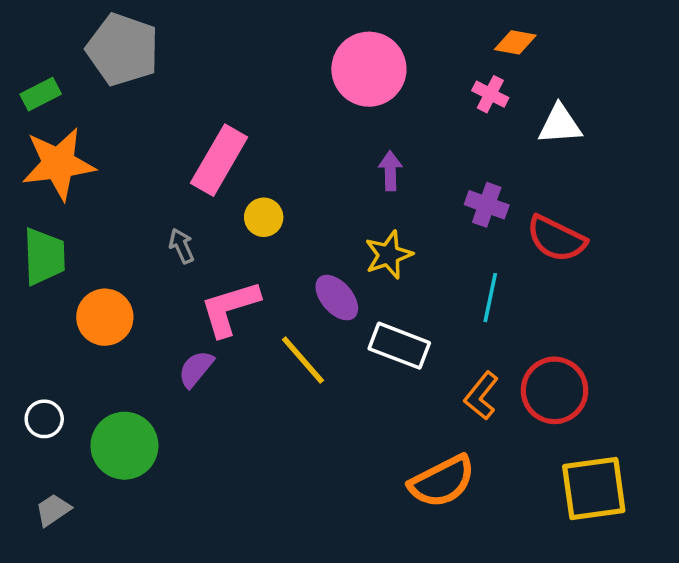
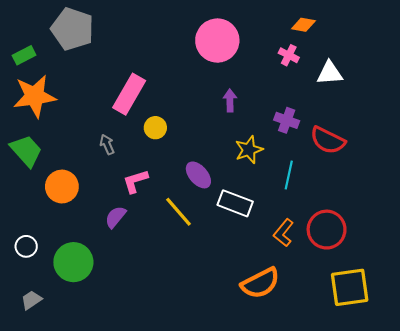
yellow star: (389, 255) -> (249, 150), moved
green trapezoid: (44, 257) -> (26, 151), turned -40
pink L-shape: (230, 308) -> (135, 181), size x0.7

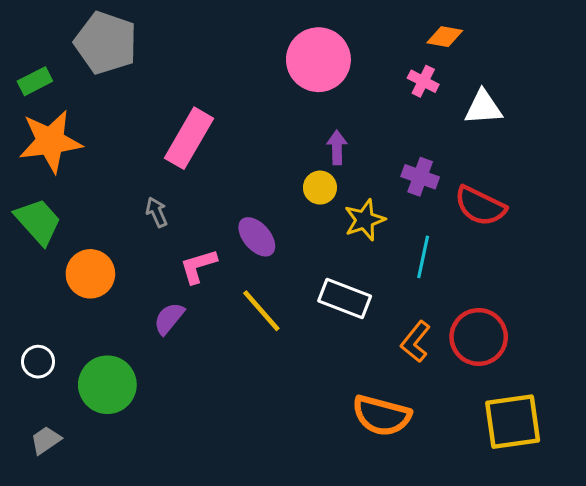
yellow circle: (155, 128) -> (320, 188), moved
purple ellipse: (198, 175) -> (257, 237), moved
orange semicircle: (260, 283) -> (382, 416), turned 42

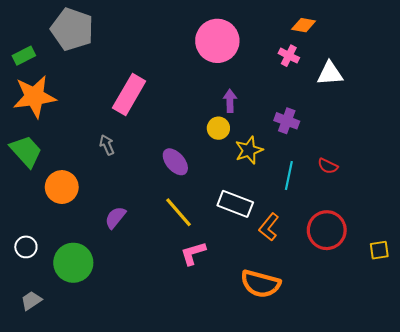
red semicircle: (480, 206) -> (328, 166), moved, size x0.6
pink L-shape: (198, 266) -> (193, 253), moved
orange L-shape: (415, 342) -> (269, 227), moved
yellow square: (513, 422) -> (379, 250), moved, size x0.5

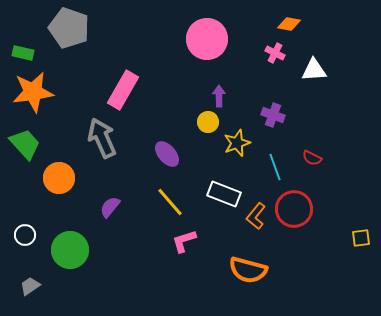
green rectangle: (24, 56) -> (23, 53), turned 40
gray arrow: (107, 145) -> (102, 138), size x2.0
cyan line: (289, 175) -> (275, 167), turned -32
red circle: (327, 230) -> (294, 209), moved

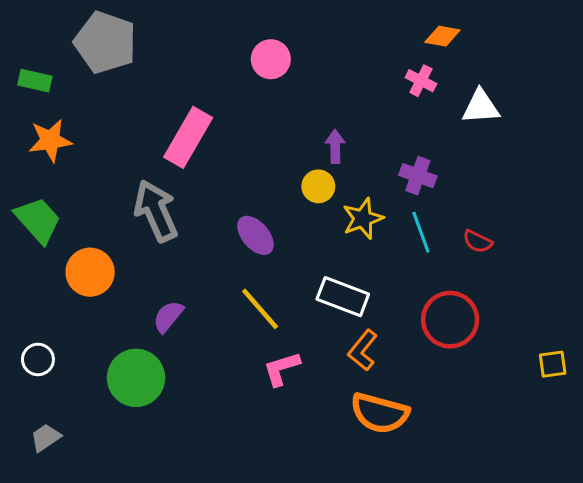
pink circle: (207, 39) -> (271, 59), moved, size x0.6
orange star: (33, 92) -> (50, 140), size x0.7
cyan line: (275, 167) -> (421, 232), moved
orange L-shape: (256, 216) -> (363, 350), moved
green circle: (70, 250) -> (136, 378), moved

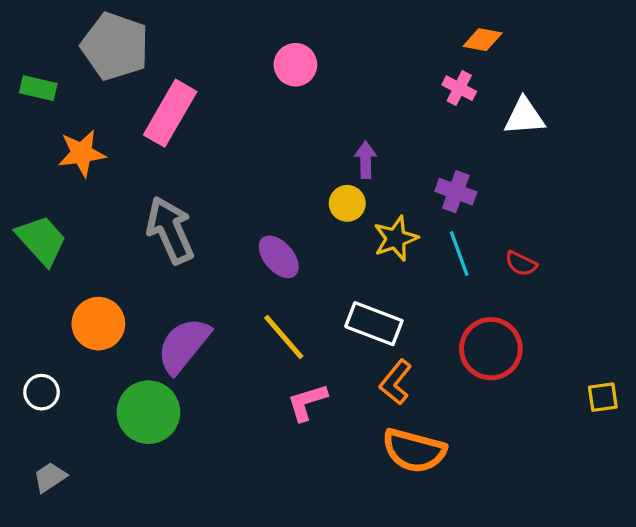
pink rectangle: (188, 137) -> (170, 113), moved
orange star: (50, 140) -> (82, 153), moved
orange circle: (90, 272) -> (98, 324), moved
purple semicircle: (168, 317) -> (184, 345), size x1.6

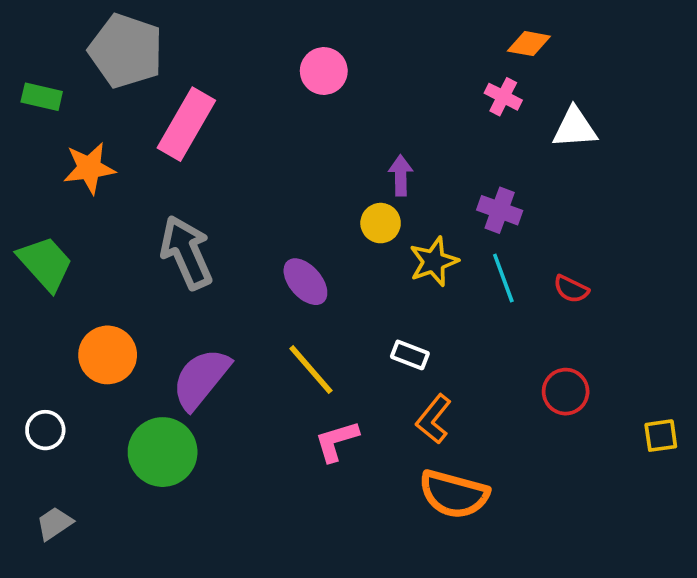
white rectangle: (374, 324) -> (410, 355), size x0.6
red circle: (491, 349) -> (566, 392), moved, size x0.7

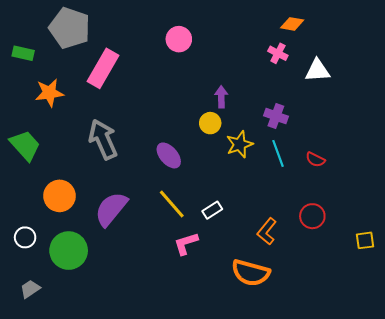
white rectangle: (410, 355) -> (212, 210), moved, turned -54
orange L-shape: (434, 419) -> (267, 231), moved
green circle: (163, 452) -> (69, 251), moved

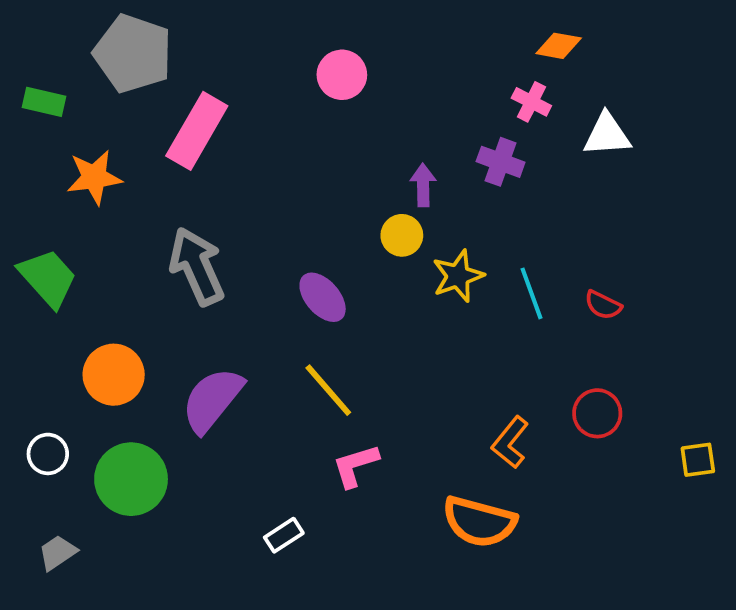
purple cross: (276, 116) -> (501, 162), moved
white rectangle: (212, 210) -> (284, 535), moved

